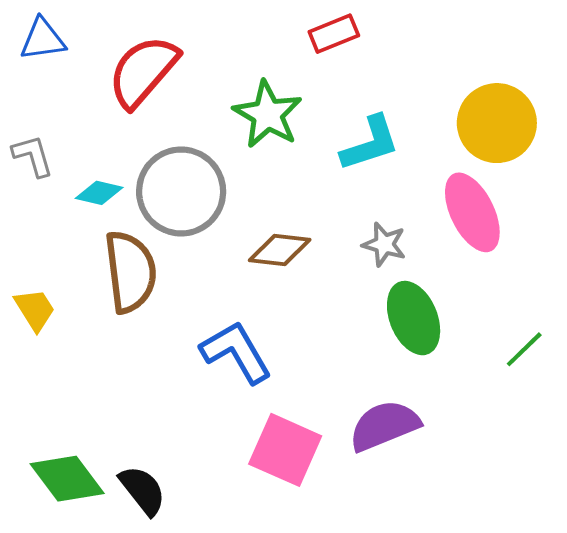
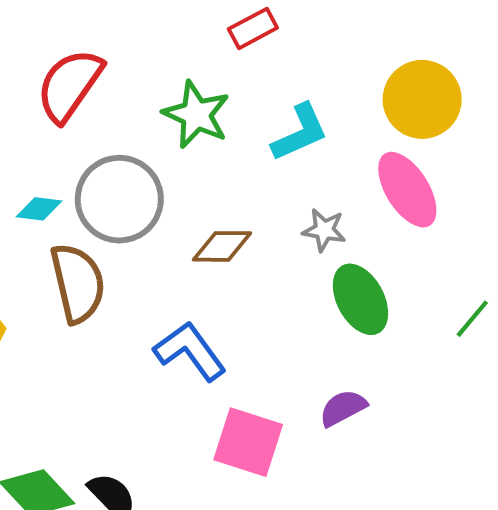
purple semicircle: (384, 426) -> (343, 408), size x0.7

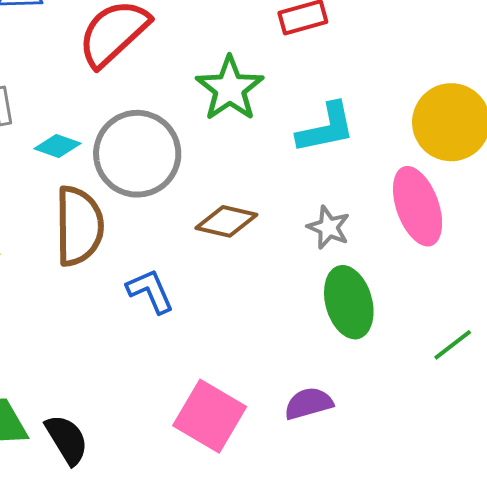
blue L-shape: (190, 351) -> (150, 291), moved, size x0.7

